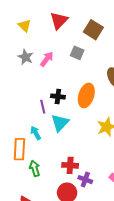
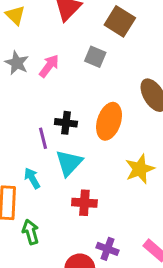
red cross: (70, 165) -> (84, 203), moved

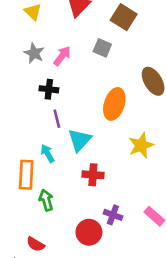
black cross: (66, 123) -> (49, 89), moved

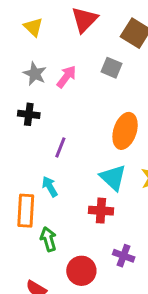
black cross: (49, 89) -> (29, 114), moved
purple line: (57, 119) -> (60, 147), turned 36
cyan triangle: (80, 140) -> (113, 178), moved, turned -30
red circle: (89, 232) -> (81, 271), moved

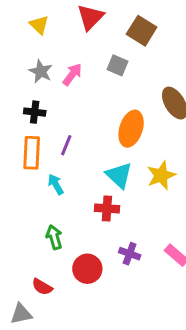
orange rectangle: (26, 211) -> (32, 153), moved

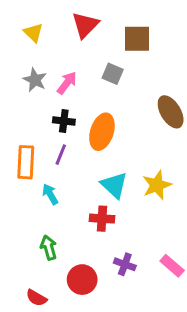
brown square: (142, 31) -> (137, 39), turned -32
black cross: (35, 112) -> (64, 121), moved
orange ellipse: (131, 129) -> (102, 132), moved

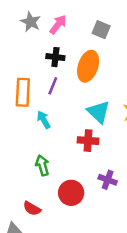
gray square: (113, 74) -> (101, 30), moved

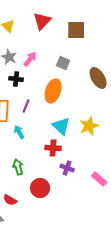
black cross: (55, 57) -> (16, 79), moved
purple cross: (108, 180) -> (67, 168), moved

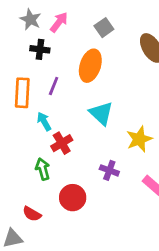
gray square: (63, 63) -> (104, 28), turned 32
yellow star: (89, 126) -> (139, 139), moved
red cross: (53, 148) -> (62, 143), moved, turned -35

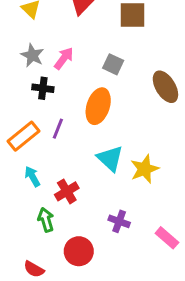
gray square: (104, 28) -> (113, 64), turned -30
orange rectangle: (22, 93) -> (23, 136), turned 48
cyan arrow: (44, 121) -> (32, 176), moved
yellow star: (139, 139) -> (145, 169), moved

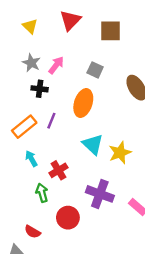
purple cross: (119, 221) -> (100, 194), size x1.6

